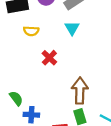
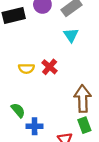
yellow semicircle: (31, 31) -> (26, 68), moved

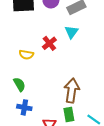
red cross: (50, 67) -> (49, 43), moved
green semicircle: (18, 110) -> (19, 84), moved

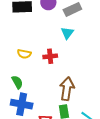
red cross: (49, 43) -> (50, 56), moved, turned 32
blue cross: (24, 107) -> (22, 104), size x1.5

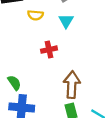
yellow semicircle: (24, 54) -> (35, 15), moved

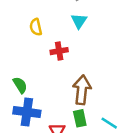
yellow semicircle: (35, 15) -> (36, 27), moved, turned 70

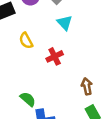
brown arrow: (82, 90) -> (87, 86), size x0.6

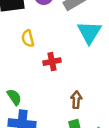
cyan triangle: (65, 23) -> (89, 32), moved, size x1.5

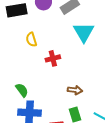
brown arrow: (76, 100) -> (75, 90), turned 96

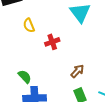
brown arrow: (75, 90) -> (77, 71), turned -48

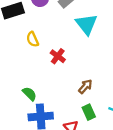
red cross: (52, 42) -> (58, 56), turned -32

